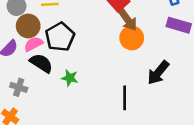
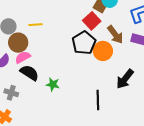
brown arrow: (128, 20) -> (115, 35), moved
black pentagon: (60, 37) -> (84, 43), moved

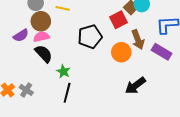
black pentagon: (84, 43) -> (90, 37), moved
gray cross: (11, 93) -> (26, 90), moved
black line: (98, 100) -> (67, 93), moved

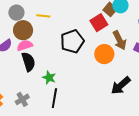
black semicircle: (44, 54) -> (28, 62), turned 30
gray cross: (26, 90) -> (22, 99), moved, turned 32

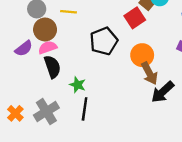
brown arrow: (120, 40) -> (149, 73), moved
gray cross: (22, 99) -> (46, 112), size x1.5

